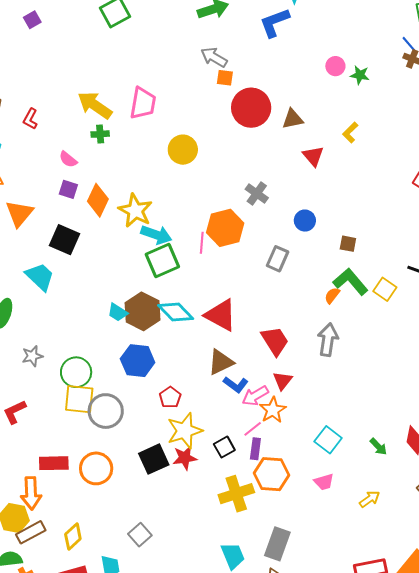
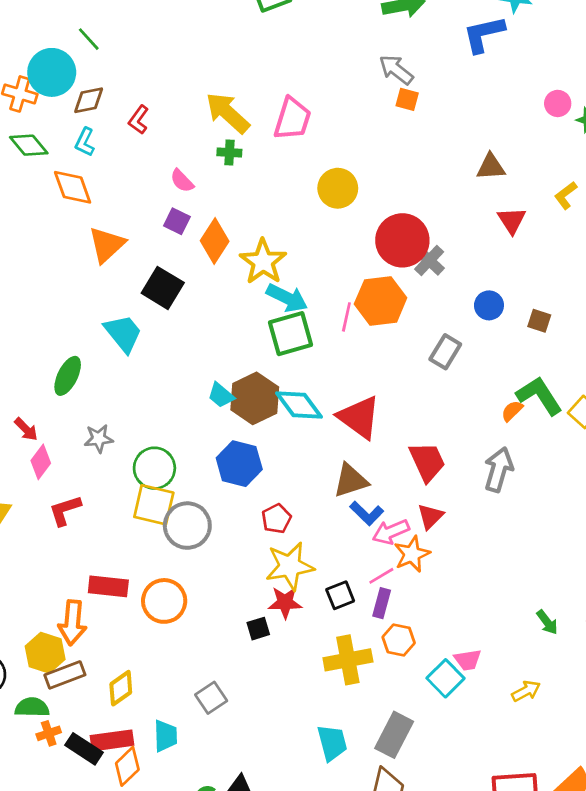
red circle: (251, 108) -> (402, 240), moved
brown square: (348, 244) -> (539, 321), moved
cyan square: (328, 440) -> (446, 678), moved
black square: (154, 459) -> (258, 629), moved, size x0.6
orange hexagon: (271, 474) -> (399, 640), size x0.7

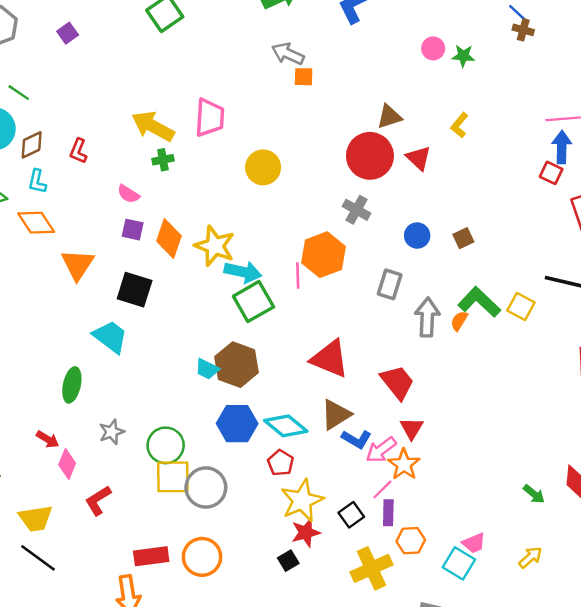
red circle: (402, 240) -> (370, 156), moved
brown square: (539, 321) -> (463, 238), turned -30
cyan diamond: (299, 405) -> (286, 426), moved
gray arrow: (499, 470) -> (427, 317), moved

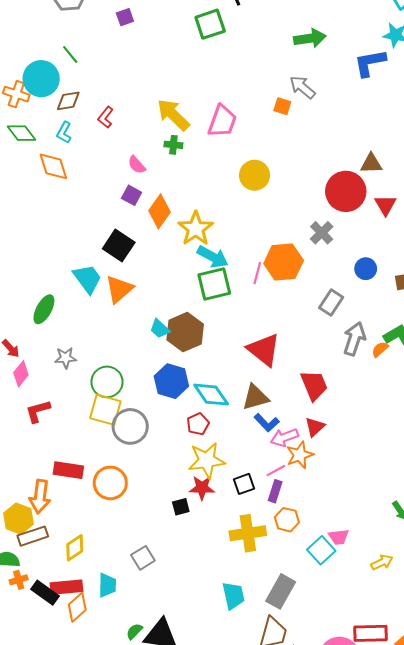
orange square: (304, 77) -> (282, 106), moved
orange triangle: (78, 265) -> (119, 289), moved

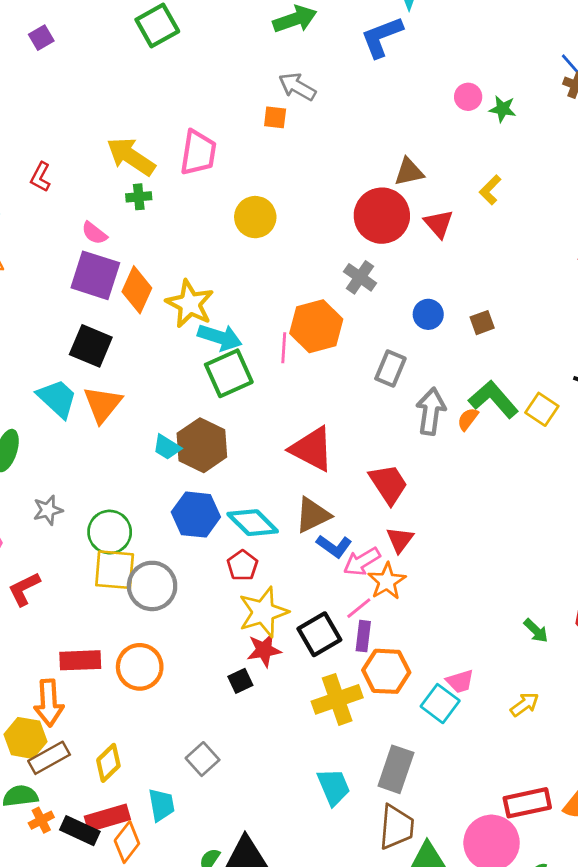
purple square: (132, 195) -> (95, 275), size x1.8
black square: (244, 484) -> (319, 634), size x1.4
orange hexagon: (287, 520) -> (386, 671), size x1.4

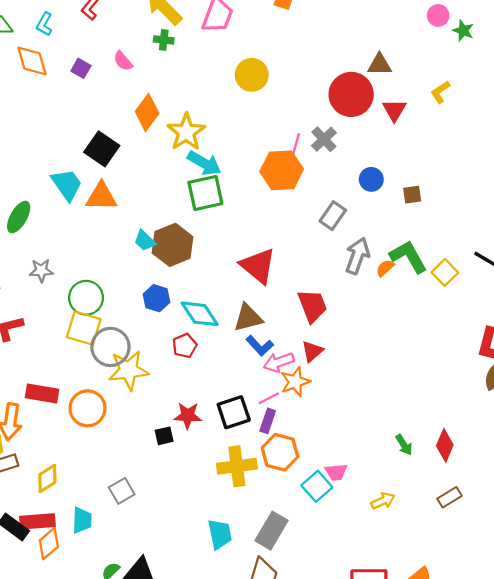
purple square: (95, 275) -> (81, 68), moved, size x0.5
pink line: (284, 348) -> (296, 145), moved
orange triangle: (102, 404) -> (101, 197), turned 40
blue hexagon: (196, 515) -> (157, 298), size x0.7
yellow star: (263, 612) -> (129, 370), moved

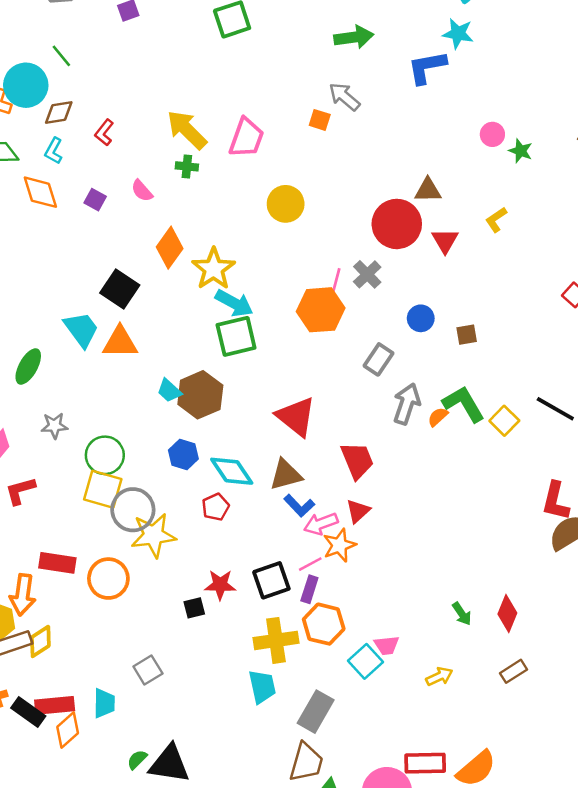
yellow diamond: (47, 478) -> (40, 641), moved
cyan trapezoid: (220, 534) -> (262, 687), moved

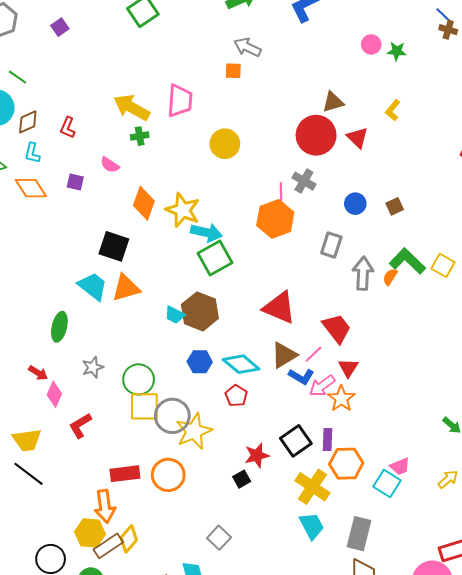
pink line: (310, 564) -> (314, 354), moved
yellow cross: (276, 640) -> (312, 487), turned -32

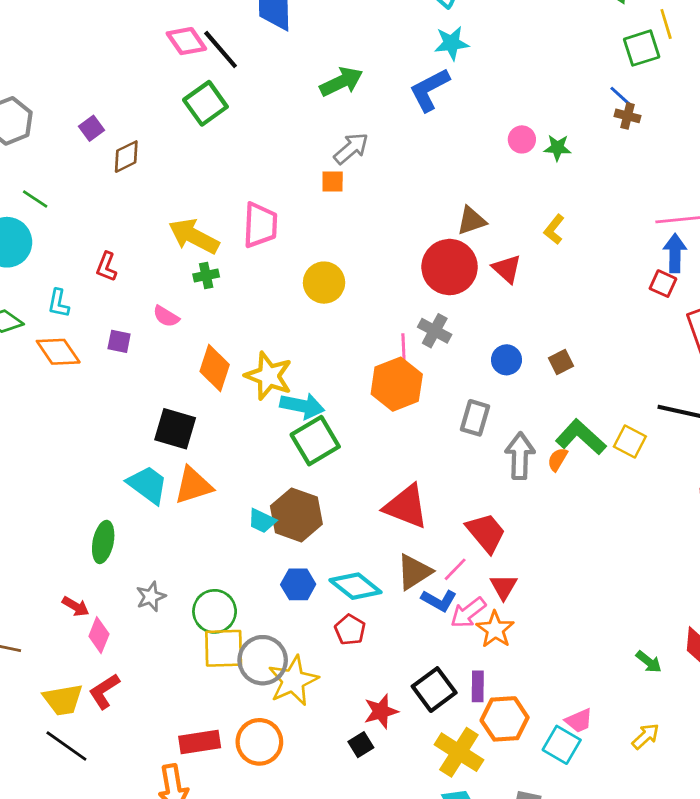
gray arrow: (247, 47) -> (351, 148), turned 116
brown diamond: (28, 122) -> (126, 157), moved
red L-shape: (80, 426) -> (104, 691), moved

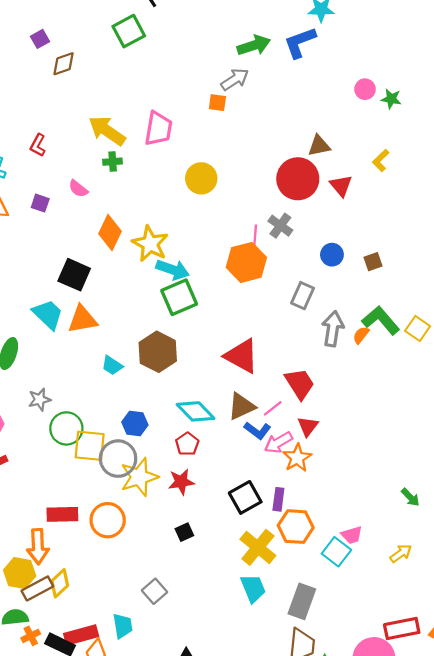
green arrow: (341, 82) -> (254, 45), moved
cyan trapezoid: (262, 521) -> (112, 365), moved
blue hexagon: (298, 584) -> (135, 424), moved
green circle: (215, 611) -> (66, 428), moved
red star: (381, 711) -> (181, 482), moved

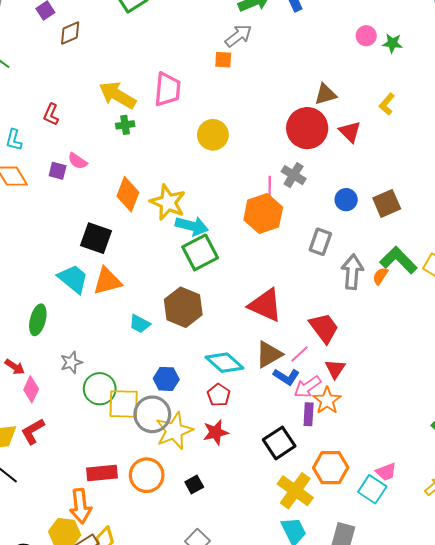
pink semicircle: (78, 189) -> (78, 161), moved
brown square: (373, 262) -> (387, 203), size x1.5
purple rectangle: (278, 499) -> (309, 414), moved
black square: (184, 532) -> (194, 484), moved

